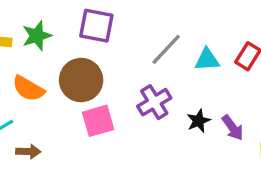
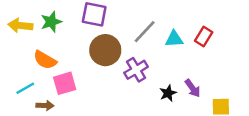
brown circle: (81, 80) -> (105, 50), moved
pink square: (98, 121) -> (65, 83), moved
black star: (199, 121) -> (168, 93), moved

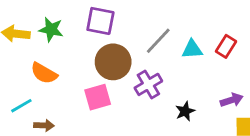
green star: (51, 22) -> (51, 29), turned 30
pink square: (65, 83) -> (98, 97), moved
purple arrow: (193, 88) -> (232, 100), moved, turned -72

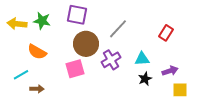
cyan triangle: (192, 49) -> (142, 59), moved
black star: (185, 111) -> (145, 79), moved

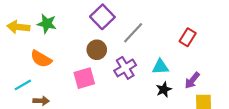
purple square: (77, 15) -> (102, 17), moved, turned 35
brown circle: (86, 44) -> (97, 50), size x0.7
purple arrow: (170, 71) -> (192, 80), turned 147

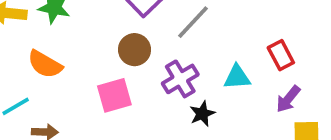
red rectangle: (188, 37) -> (281, 55), moved, turned -60
black star: (164, 89) -> (202, 114), moved

